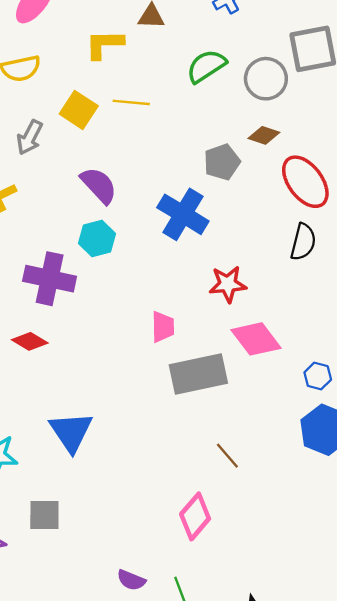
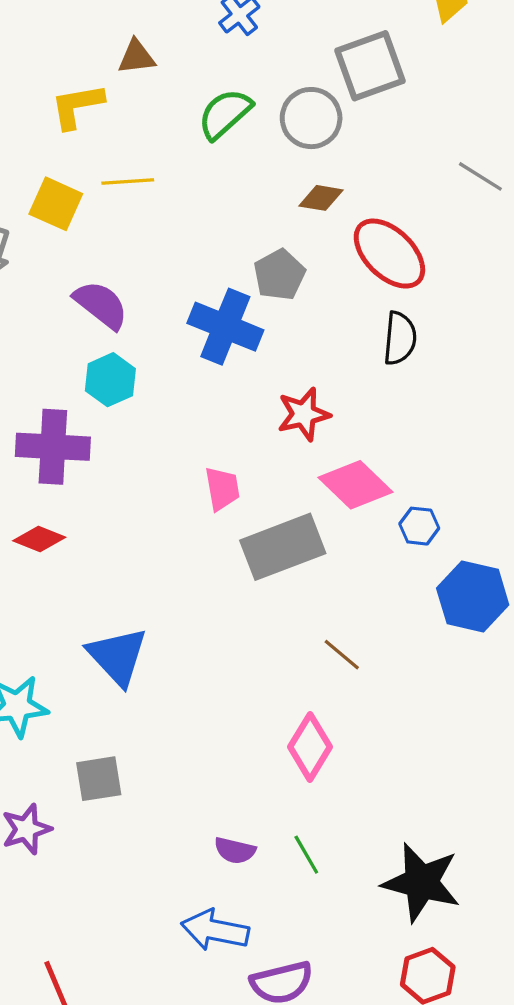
gray pentagon: (222, 162) -> (279, 275), moved
blue hexagon: (318, 376) -> (419, 526), moved

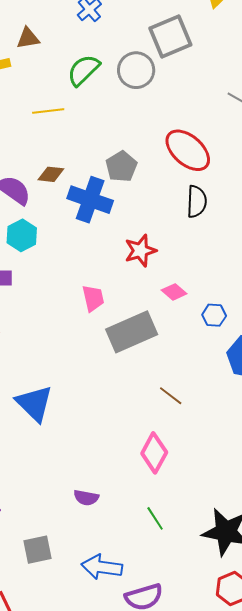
yellow line: (128, 182) -> (48, 111), moved
brown diamond: (321, 198) -> (51, 174), moved
pink diamond: (356, 485) -> (174, 292), size x0.6
gray square: (99, 779) -> (37, 550), moved
purple semicircle: (235, 850) -> (86, 498), moved

